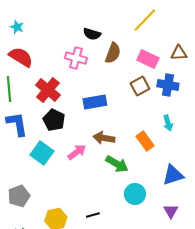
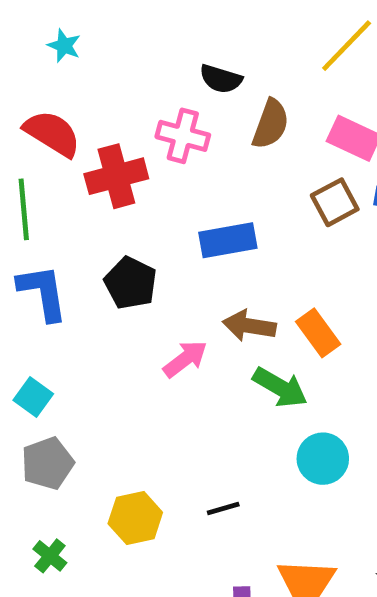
cyan star: (17, 27) -> (64, 46), moved
red cross: (48, 90) -> (116, 176), moved, turned 35
orange rectangle: (145, 141) -> (318, 333), moved
cyan square: (42, 153) -> (33, 397), moved, size x0.7

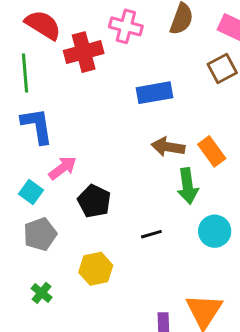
black pentagon: (131, 283) -> (94, 201), moved
pink arrow: (185, 359) -> (63, 168), moved
green arrow: (280, 387) -> (188, 186), turned 52
black line: (223, 508) -> (151, 234), moved

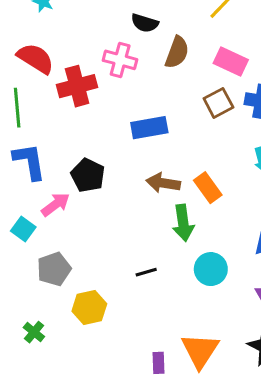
black pentagon: (94, 201) -> (88, 175), moved
gray pentagon: (40, 234) -> (54, 269), moved

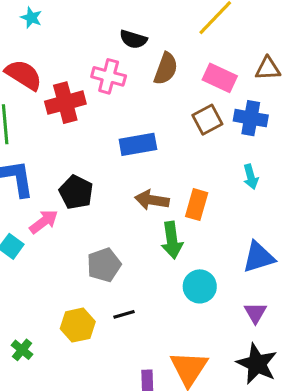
orange rectangle: (208, 188) -> (197, 205), turned 52
gray pentagon: (54, 269) -> (104, 265), moved
black line: (146, 272) -> (124, 314), moved

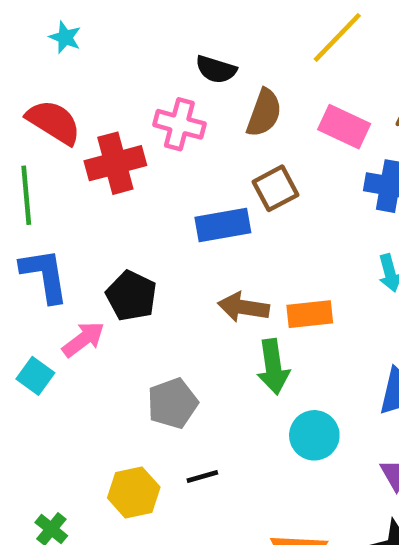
brown square: (207, 120) -> (275, 188), moved
orange rectangle: (197, 205) -> (310, 314), turned 68

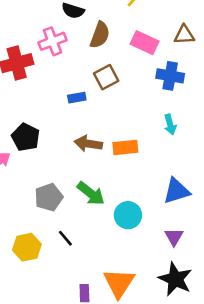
pink cross: (179, 124) -> (53, 41), turned -36
blue rectangle: (223, 225) -> (77, 98), size x0.6
green arrow: (273, 367) -> (91, 193), moved, turned -44
black line: (202, 476) -> (65, 238), turned 66

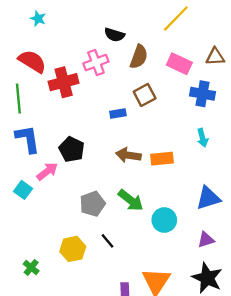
purple triangle: (174, 237) -> (206, 240), turned 42

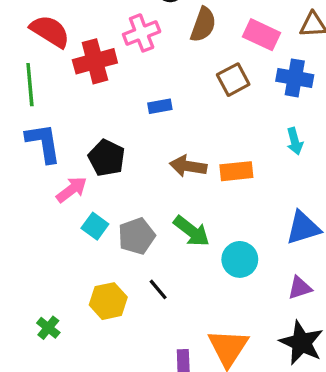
brown square: (145, 95) -> (233, 80), moved
blue rectangle: (118, 113) -> (160, 106), moved
cyan square: (23, 190) -> (95, 226), moved

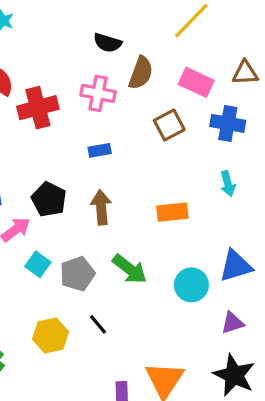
pink cross: (142, 33) -> (98, 93), moved, turned 32
brown arrow: (188, 166) -> (101, 207), moved, turned 76
cyan circle: (240, 259) -> (191, 285), moved

